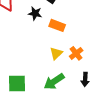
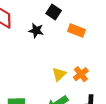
orange rectangle: (57, 25) -> (76, 31), moved

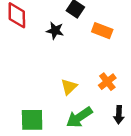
yellow triangle: (59, 74) -> (69, 87), moved

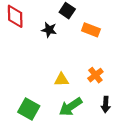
yellow triangle: (69, 87) -> (62, 80), turned 42
green square: (32, 120) -> (29, 109), turned 30

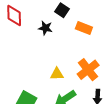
orange cross: (95, 75) -> (88, 70), size x1.5

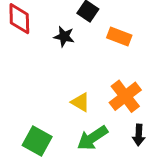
yellow triangle: (57, 74) -> (80, 102), turned 32

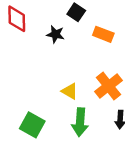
green arrow: (92, 138) -> (80, 122), turned -52

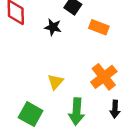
yellow triangle: (70, 91) -> (55, 82), moved, turned 42

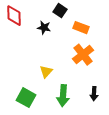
orange cross: (104, 77) -> (83, 55), moved

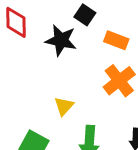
black star: (44, 28) -> (61, 40), size x1.5

